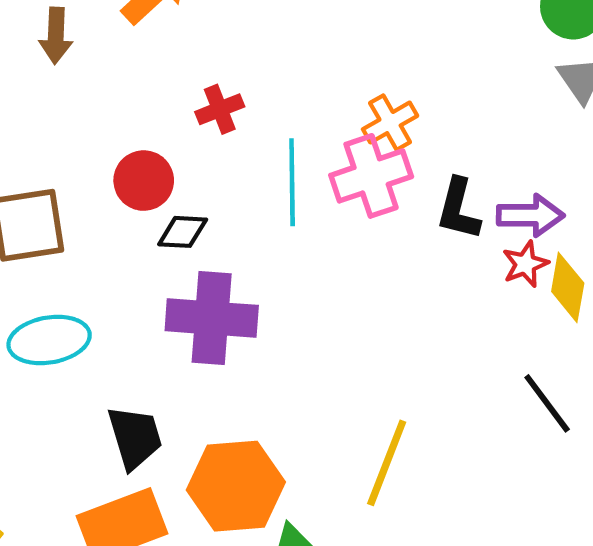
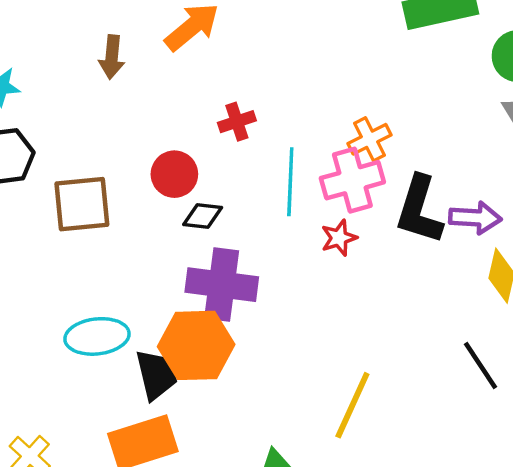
black L-shape: (458, 209) -> (419, 210), size x1.4
red star: (525, 264) -> (339, 238), moved
cyan ellipse: (49, 340) -> (97, 336), moved
orange hexagon: (236, 486) -> (196, 345), moved

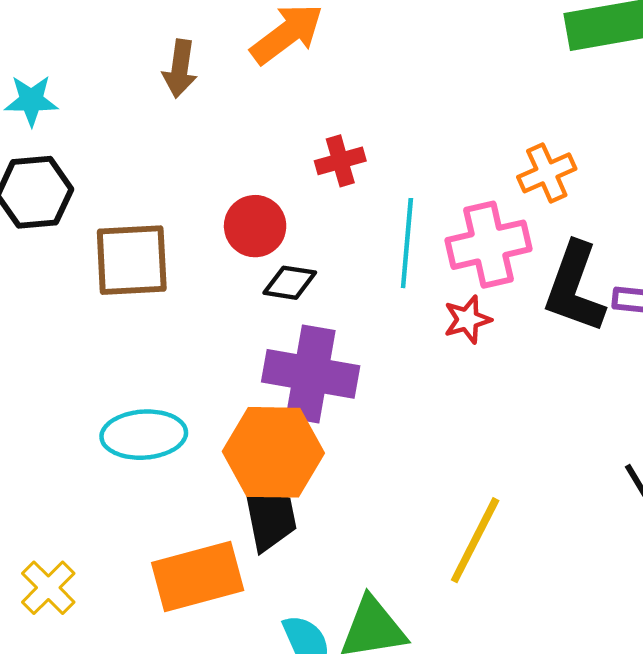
orange cross: (369, 139) -> (547, 173), moved
black trapezoid: (157, 375) -> (270, 518), moved

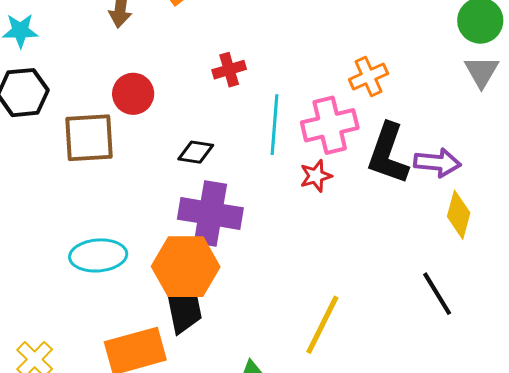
red circle: (255, 226) -> (133, 94), moved

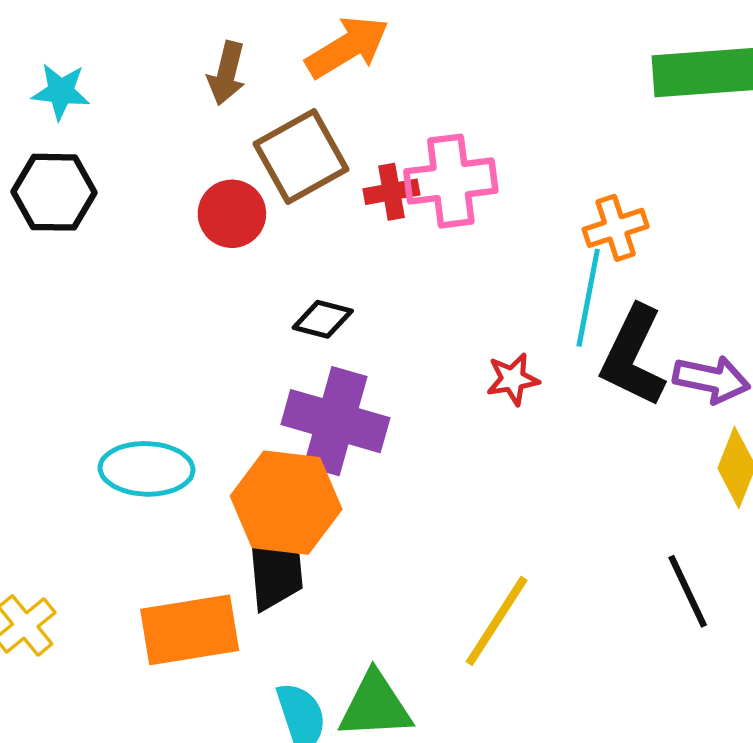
cyan line: (275, 125) -> (588, 298), moved
pink cross: (330, 125) -> (451, 181), moved
brown square: (89, 138) -> (301, 156), moved, turned -32

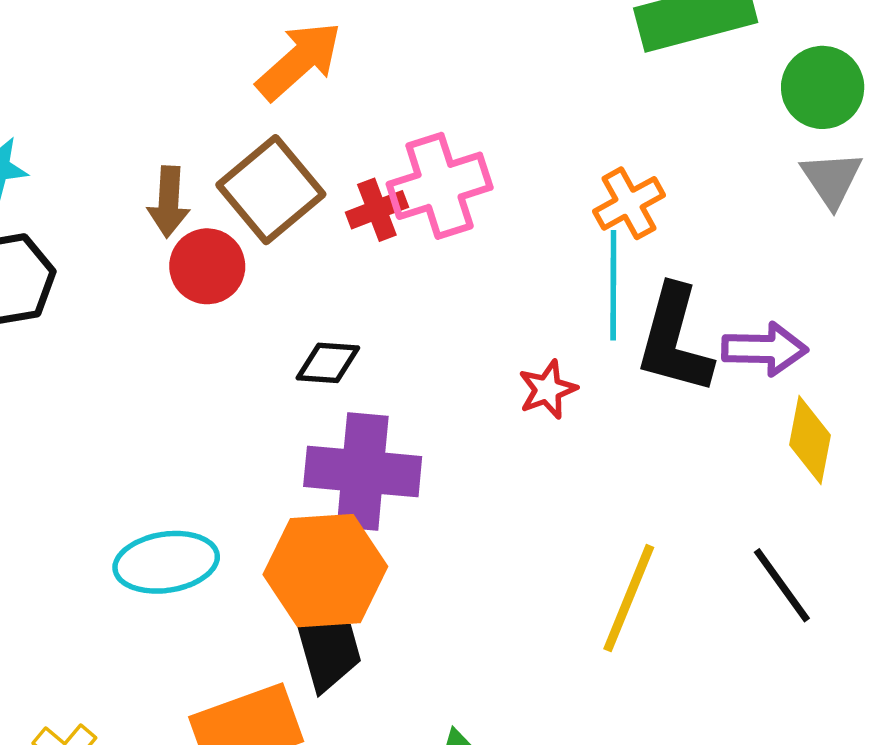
brown arrow: (227, 73) -> (169, 202), moved
yellow line: (497, 621) -> (629, 598), moved

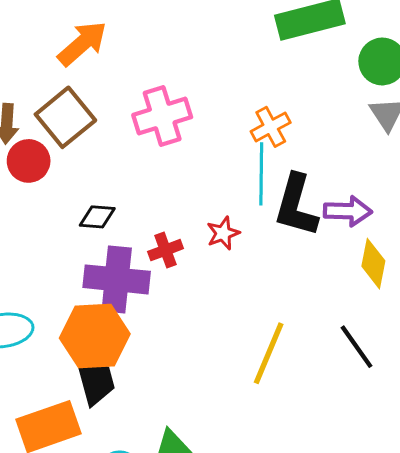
red cross: (377, 210) -> (166, 250), moved

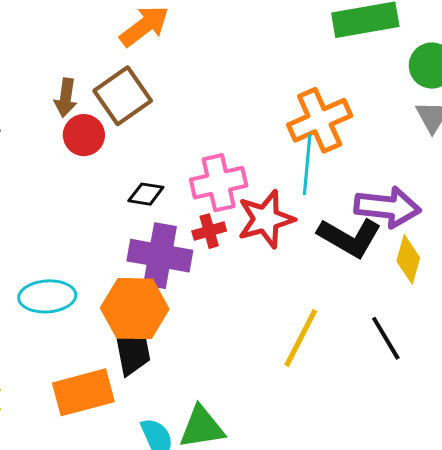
pink cross: (162, 116) -> (219, 183), moved
orange cross: (271, 127) -> (320, 120), size x1.6
black L-shape: (296, 205) -> (349, 237), moved, turned -80
purple arrow: (348, 211) -> (388, 207), size x1.4
red star: (223, 233) -> (266, 219), size x1.8

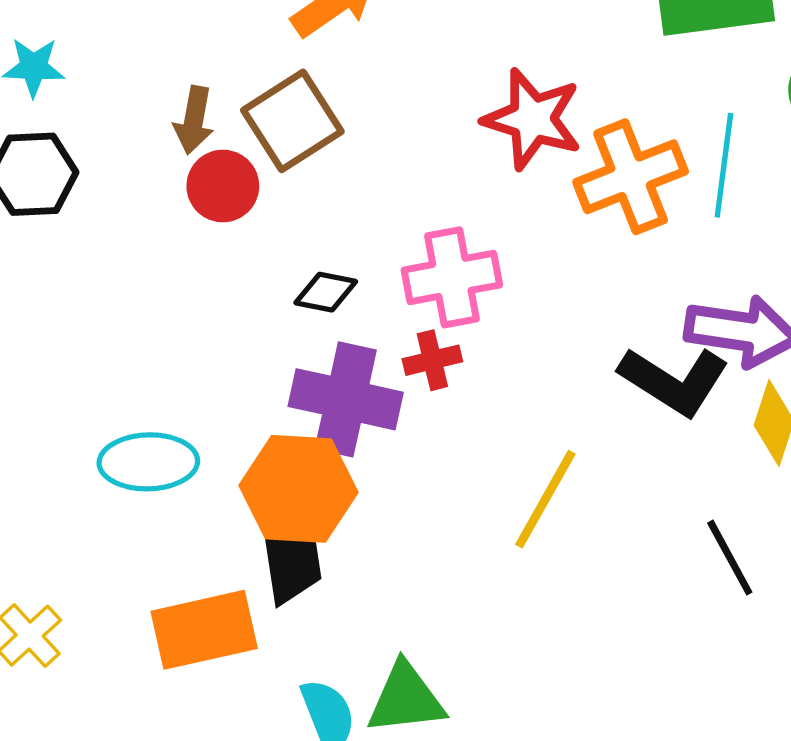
cyan line: (307, 165) -> (724, 165), moved
red star: (266, 219) -> (533, 119), moved, turned 30
yellow line: (301, 338) -> (545, 499), moved

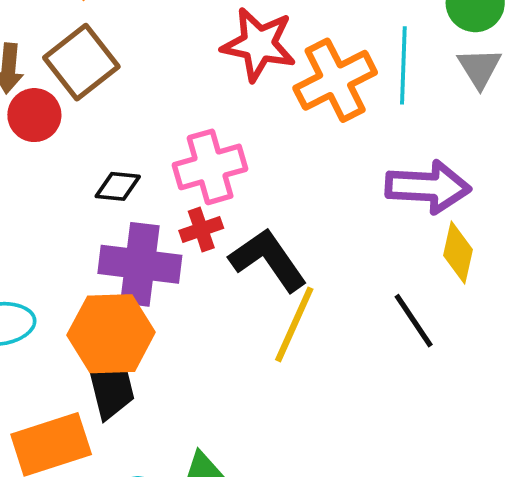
black L-shape: (674, 381) -> (268, 260), moved, turned -152
black line: (730, 558) -> (414, 321), moved

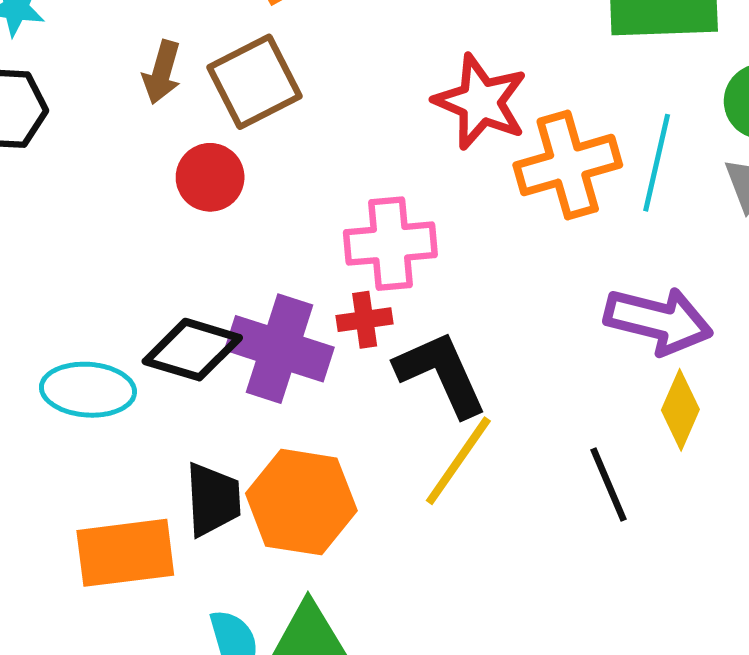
red circle: (34, 115) -> (210, 177), moved
black diamond: (118, 186) -> (192, 350), moved, size x1.6
orange hexagon: (111, 334) -> (301, 502), moved

